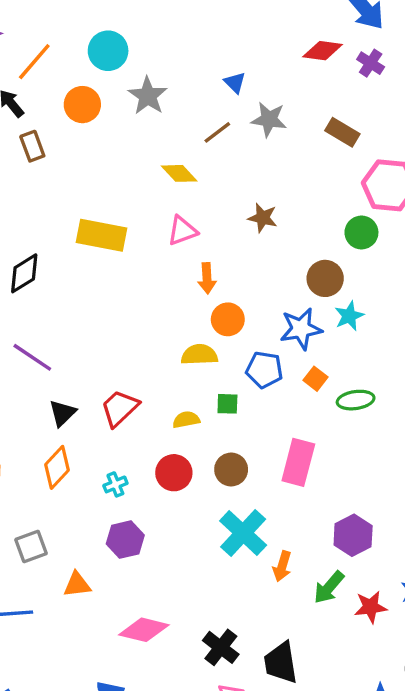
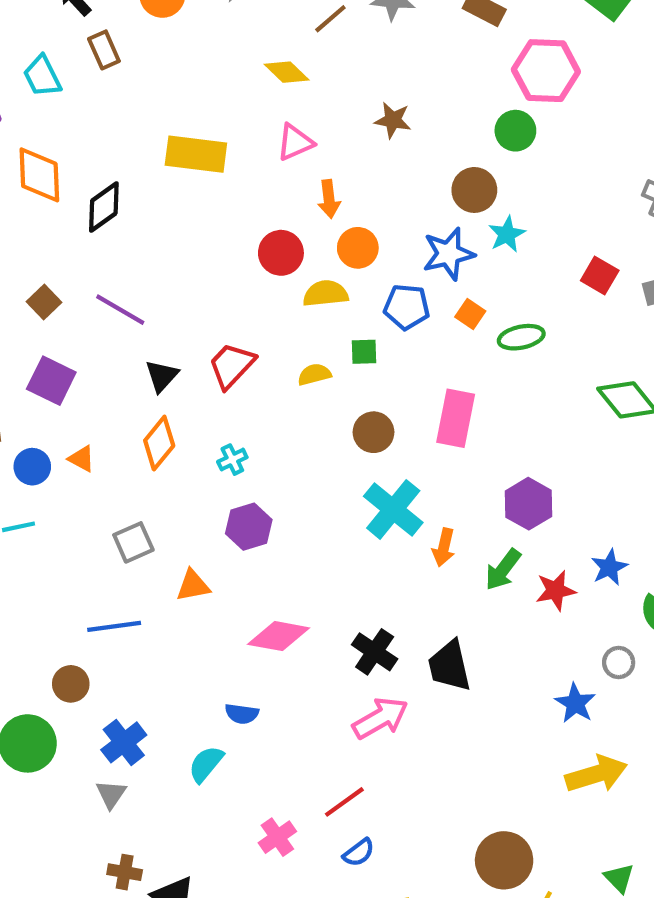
red circle: (174, 473) -> (281, 253), moved

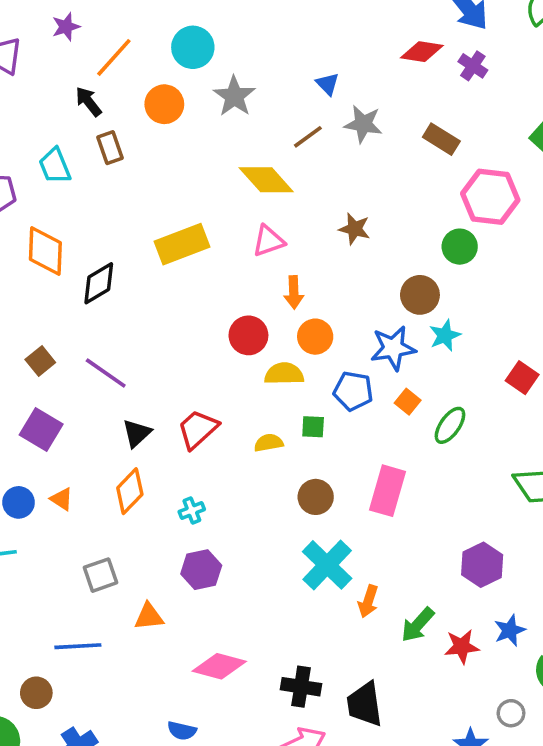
yellow diamond: (287, 72) -> (266, 180), size x1.4
yellow rectangle: (196, 154) -> (182, 244), turned -33
green ellipse: (521, 337) -> (450, 425), turned -48
purple hexagon: (529, 504) -> (482, 565), moved
black cross: (375, 652) -> (301, 687), turned -30

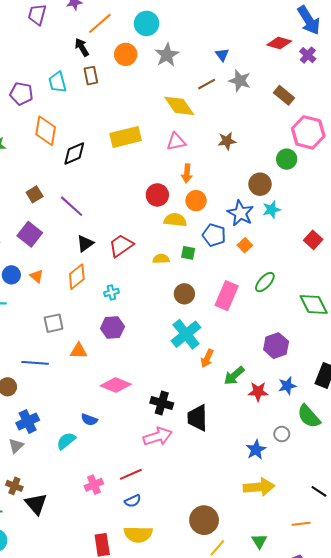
brown star: (354, 229) -> (227, 141), turned -30
blue star: (393, 348) -> (240, 213), turned 30
green ellipse: (450, 425) -> (265, 282), moved

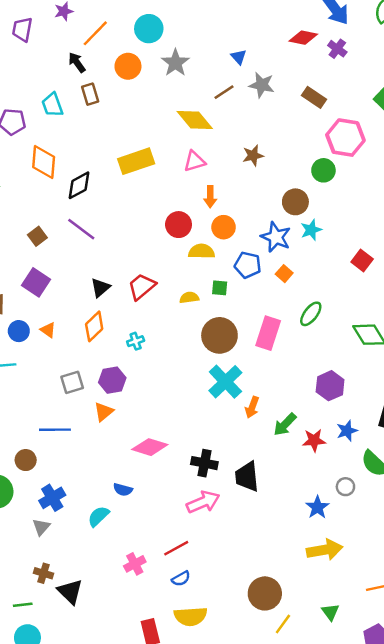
purple line: (72, 206) -> (81, 229), moved
brown circle: (184, 294) -> (219, 335), size x1.5
purple hexagon: (112, 328) -> (112, 380), moved
orange triangle: (79, 351) -> (104, 412), turned -36

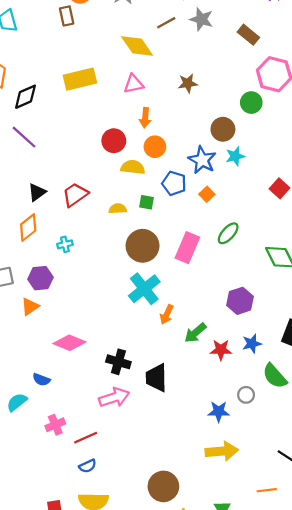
brown rectangle: (90, 94) -> (67, 16), moved
blue star: (317, 507) -> (219, 411), turned 30
pink cross: (135, 564) -> (55, 425), moved

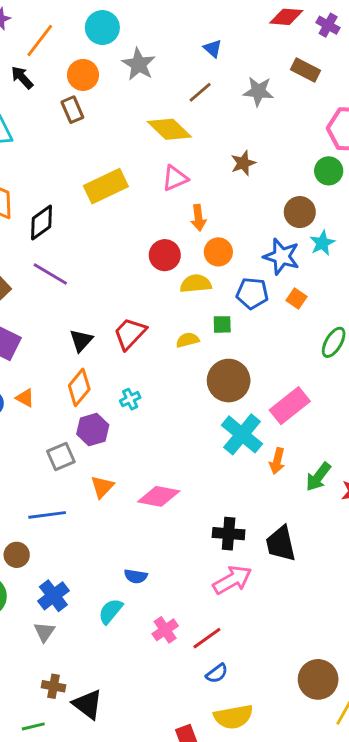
gray star: (201, 19) -> (258, 91), moved
brown rectangle: (248, 35) -> (305, 70), moved
pink rectangle: (187, 248) -> (290, 406), moved, turned 40
purple hexagon: (40, 278) -> (93, 430), moved
pink diamond: (70, 343) -> (159, 496), moved

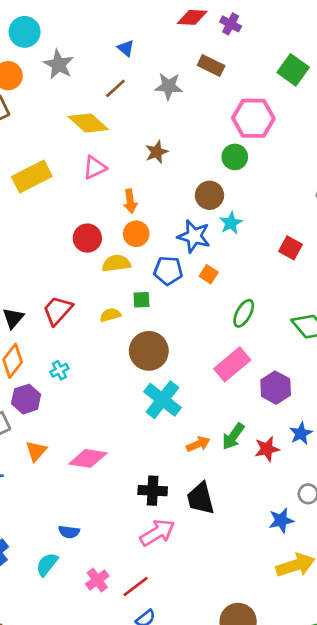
orange arrow: (198, 218) -> (130, 201), moved
pink rectangle: (290, 406) -> (232, 364), moved
orange arrow: (277, 461) -> (198, 444), moved, turned -125

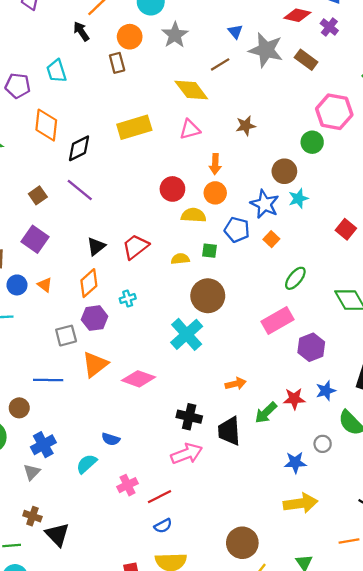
gray star: (169, 86) -> (266, 50), moved, size x1.4
cyan cross: (162, 400) -> (187, 334), moved
green arrow: (233, 436) -> (266, 413), moved
orange triangle: (36, 451) -> (95, 364), size x1.4

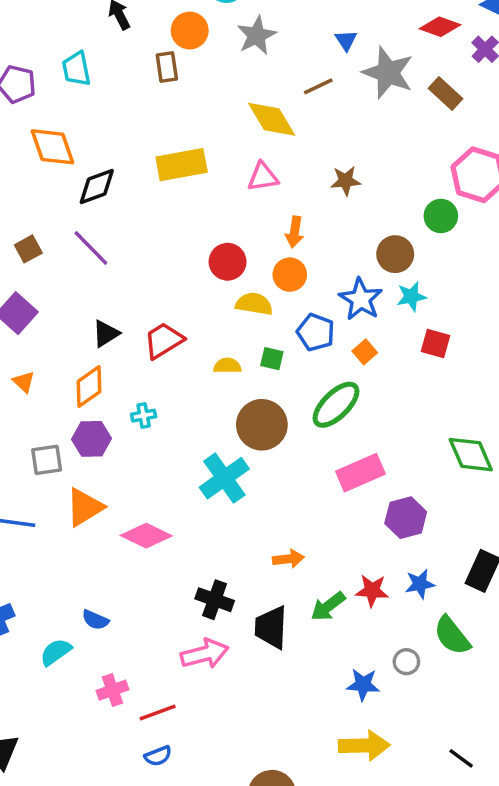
orange diamond: (46, 125) -> (52, 147), turned -32
red square: (346, 229) -> (435, 343), moved, turned -30
green ellipse: (295, 278) -> (336, 405), moved, size x1.4

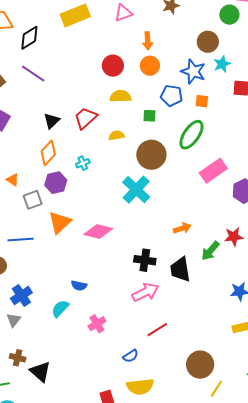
yellow semicircle: (254, 304) -> (120, 96), moved
orange square: (365, 352) -> (202, 101), turned -32
yellow semicircle: (227, 366) -> (116, 135), moved
orange triangle: (24, 382) -> (13, 180), moved
red line: (158, 713) -> (157, 330), moved

